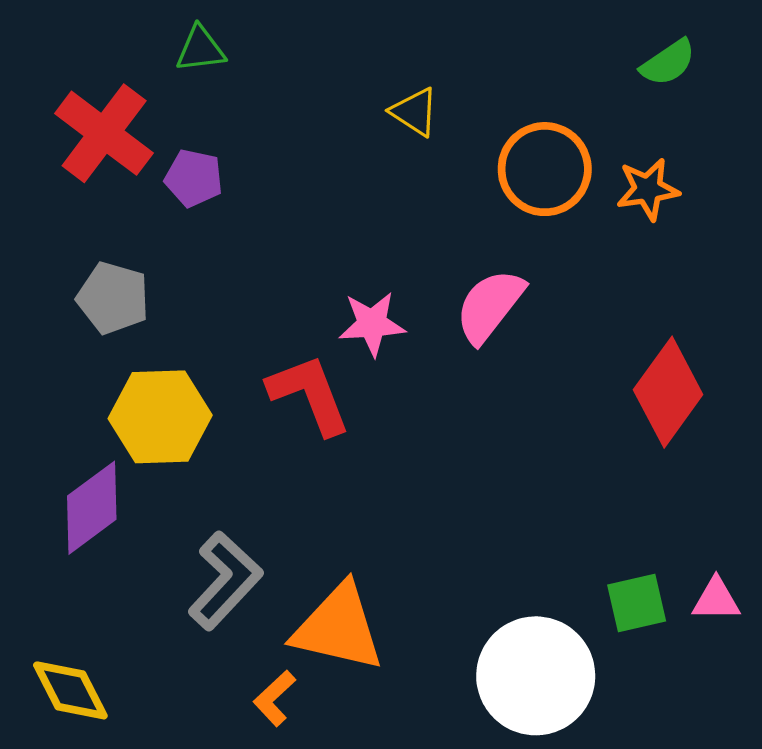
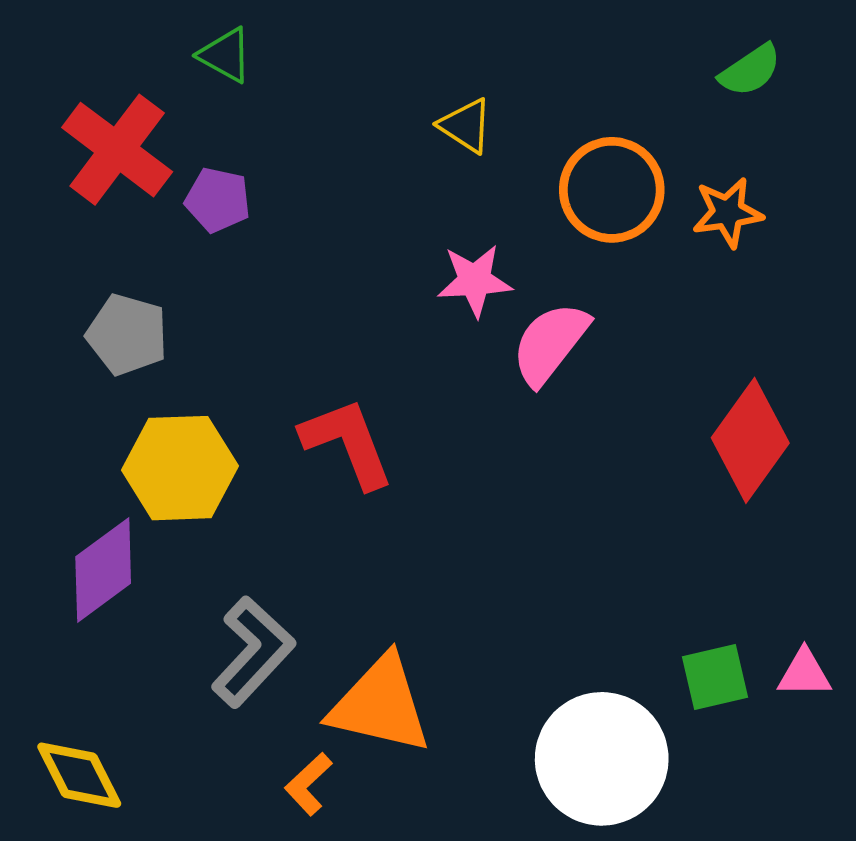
green triangle: (200, 49) -> (225, 55), turned 36
pink star: (372, 324) -> (475, 280), moved

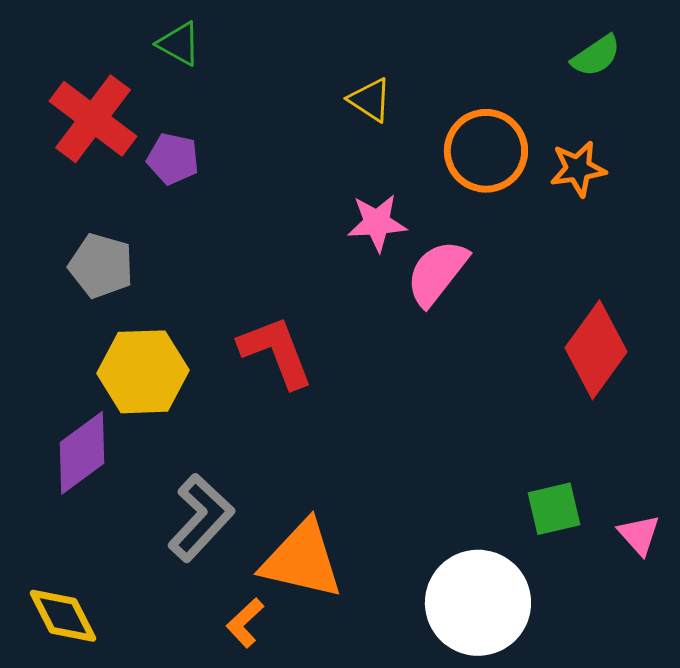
pink triangle: (804, 673) -> (639, 535), turned 48
green square: (715, 677) -> (554, 509), moved

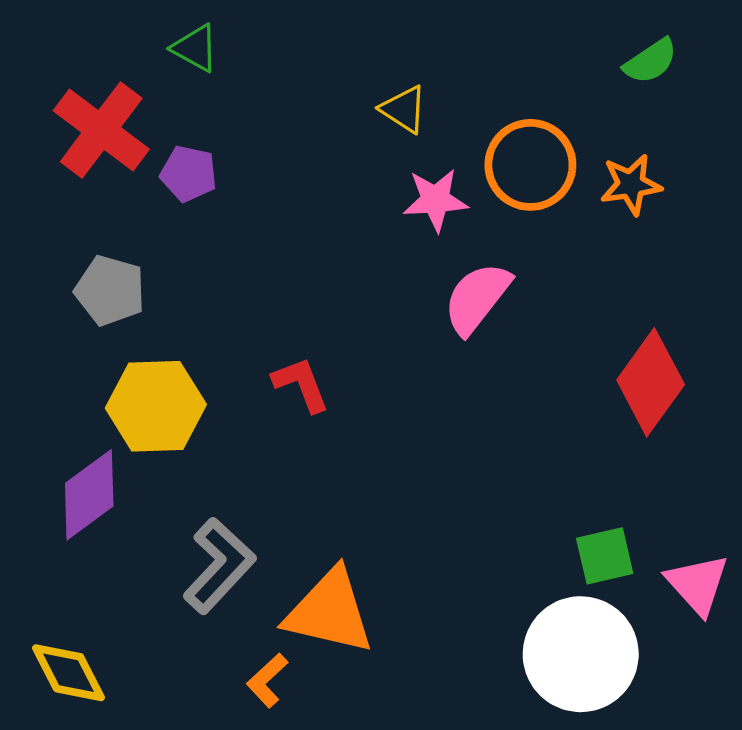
pink star: (377, 223) -> (435, 200), moved
red L-shape: (276, 352) -> (301, 384), size x0.7
pink triangle: (639, 535) -> (698, 584), size x1.4
white circle: (478, 603) -> (581, 654), moved

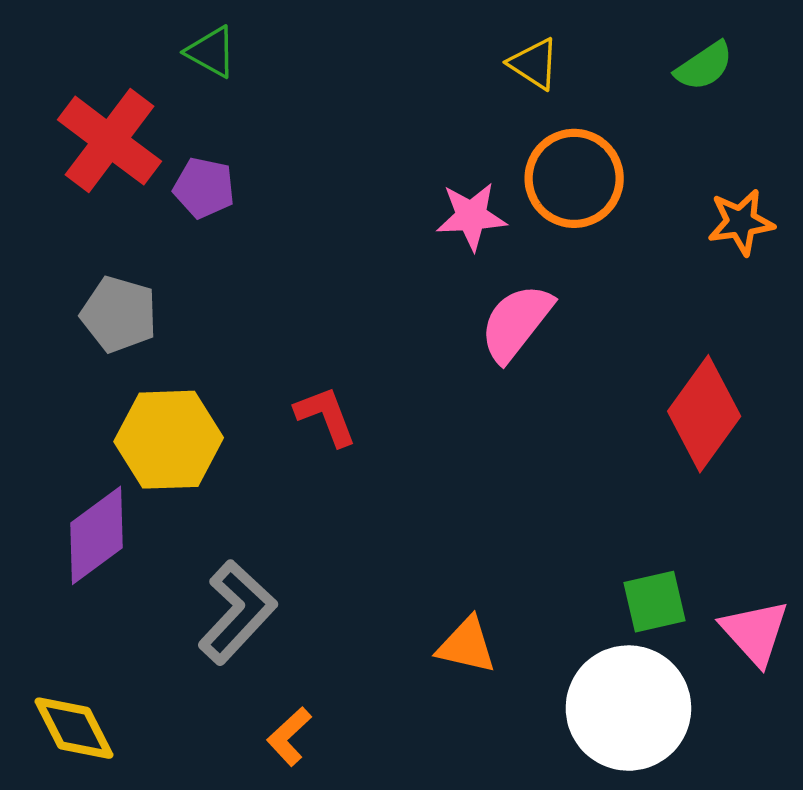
yellow triangle: (404, 109) -> (534, 64), moved
orange star: (631, 185) -> (741, 222), moved
orange triangle: (329, 612) -> (467, 645), moved, size x0.6

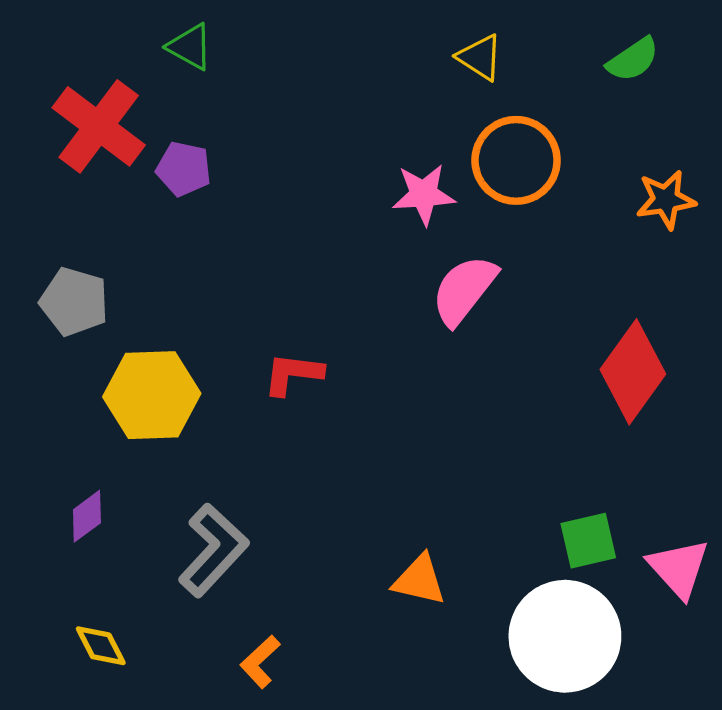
gray pentagon: (119, 314) -> (74, 302), moved
red L-shape: (326, 416) -> (293, 374), turned -62
purple diamond: (96, 535) -> (87, 516), moved, size x0.6
yellow diamond: (74, 728) -> (101, 646), moved, size x0.7

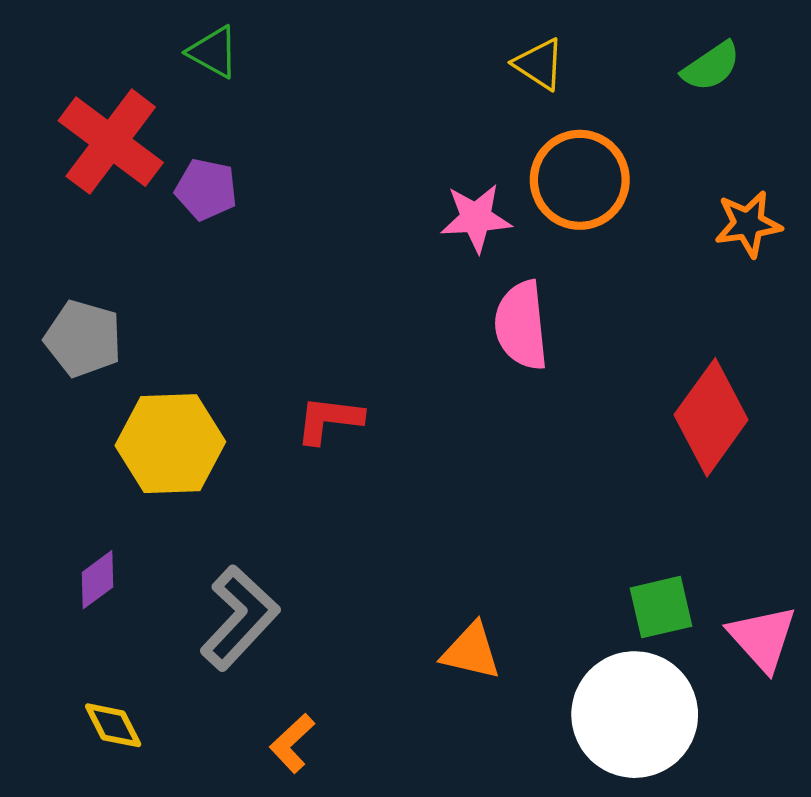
pink semicircle: (464, 290) -> (521, 325), turned -44

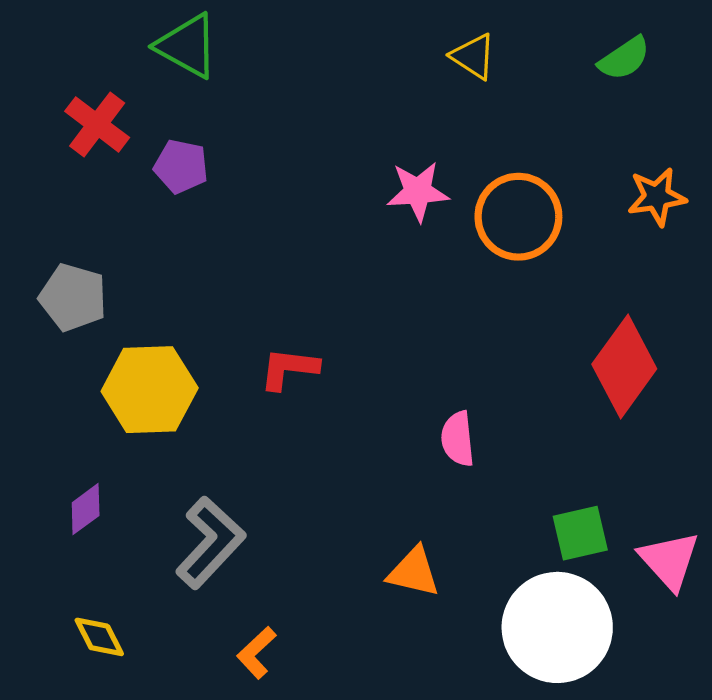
green triangle: (213, 52) -> (187, 46), size x1.4
red cross: (111, 142) -> (97, 124), size x0.7
orange circle: (580, 180) -> (518, 217), moved
pink semicircle: (521, 325) -> (458, 439), moved, size x0.7

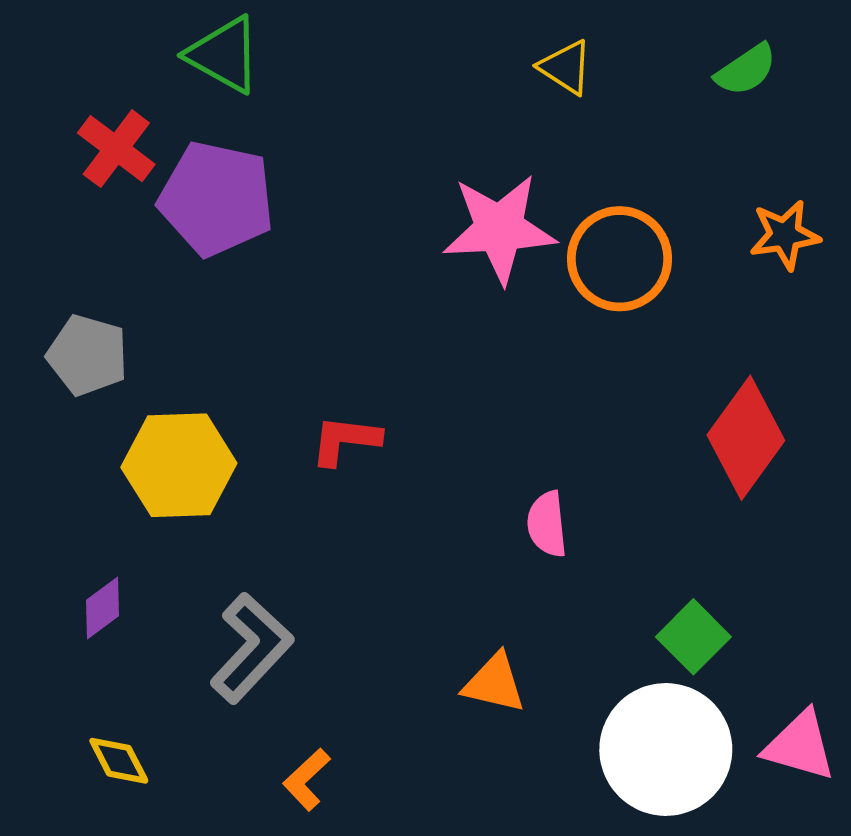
purple pentagon: (181, 166) -> (216, 199), size x1.8
pink star: (418, 192) -> (499, 229), size x1.5
green square: (580, 533) -> (693, 637), turned -32
pink triangle: (669, 560) -> (800, 746), moved, turned -32

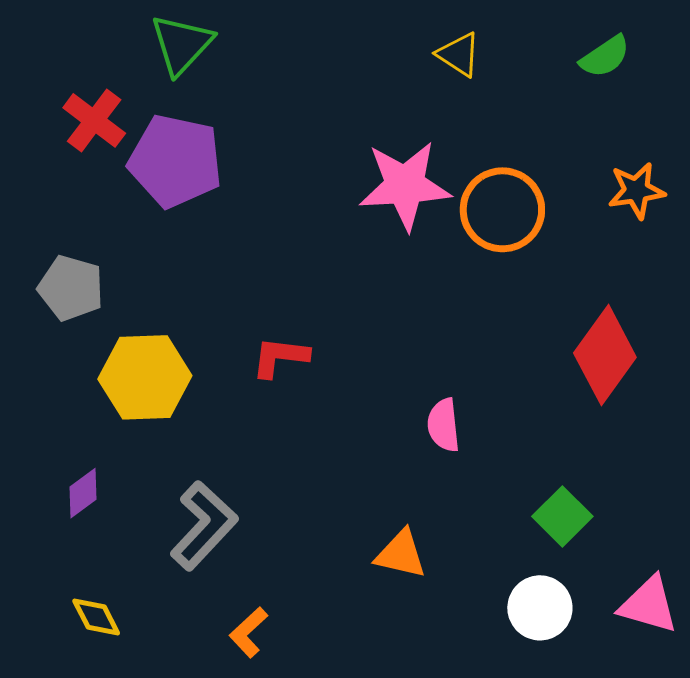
green triangle: (224, 55) -> (181, 44), turned 44
white circle: (666, 749) -> (540, 608), size x0.6

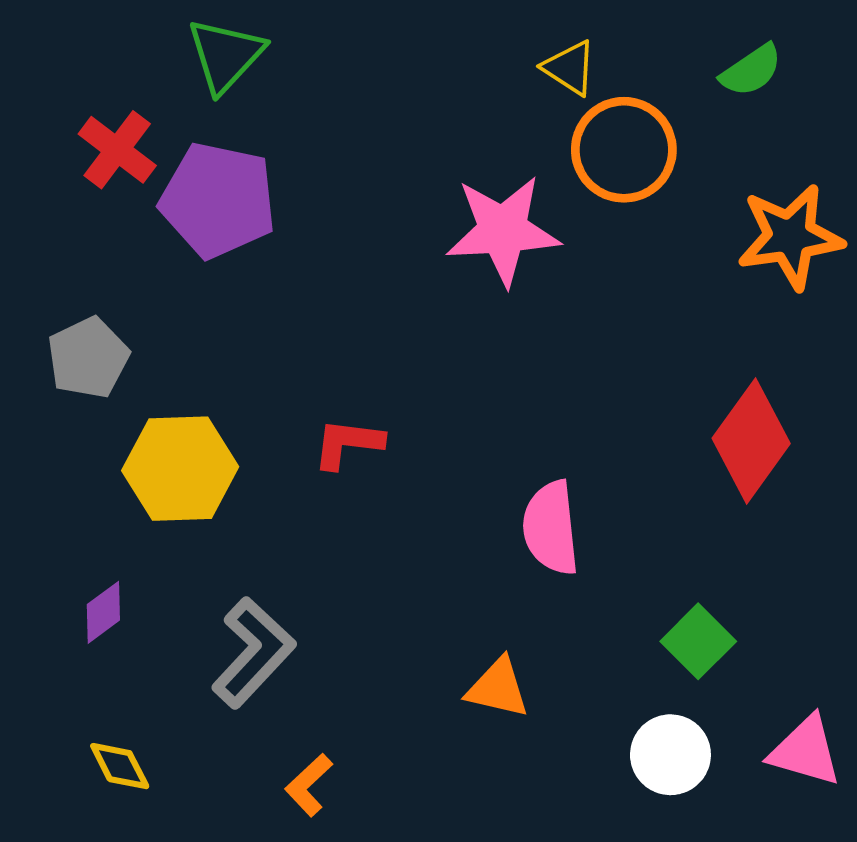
orange star: (636, 191) -> (790, 237), size x1.5
orange circle: (502, 210) -> (624, 150), moved
gray pentagon: (71, 288) -> (88, 358), turned 30
pink semicircle: (443, 425) -> (551, 528), size x1.4

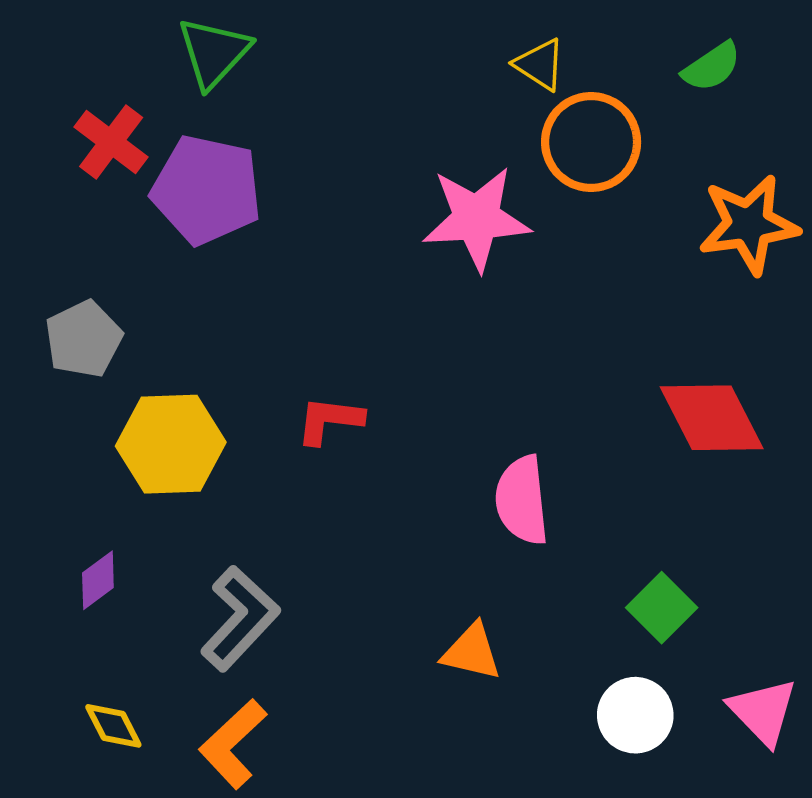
red diamond: (751, 441) -> (712, 418), turned -63
pink triangle: (805, 751) -> (763, 712), turned 30
orange L-shape: (309, 785) -> (233, 744), moved, size x1.5

